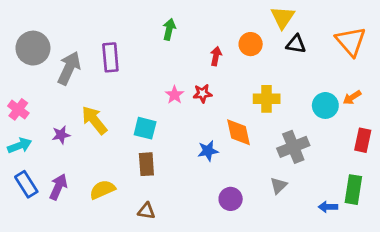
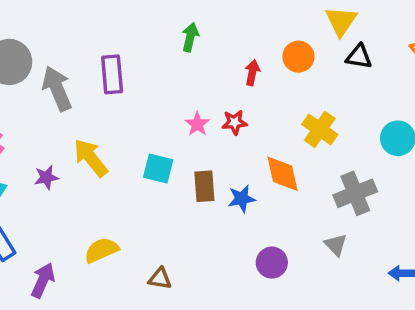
gray arrow: (69, 68) -> (57, 89), turned -48
yellow cross: (267, 99) -> (320, 129), turned 35
brown rectangle: (146, 164) -> (204, 186), moved
gray triangle: (279, 186) -> (336, 245), turned -30
purple arrow: (58, 187) -> (43, 280), moved

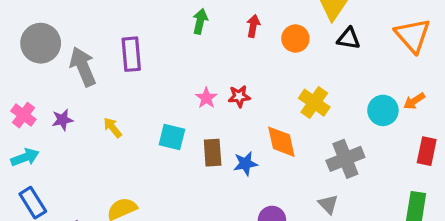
red arrow: (252, 73) -> (253, 26), moved
yellow arrow: (91, 158) -> (113, 128), size x0.6
purple star: (46, 177) -> (63, 120), moved

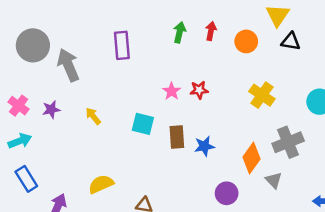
green arrow: (200, 21) -> (179, 32), moved
purple rectangle: (131, 54) -> (122, 45), moved
orange diamond: (281, 142) -> (251, 158), moved, turned 48

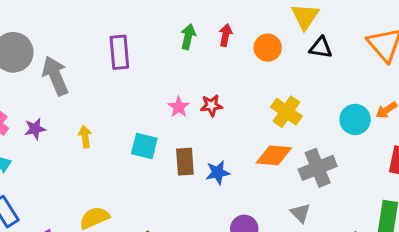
yellow arrow: (93, 116) -> (85, 137), turned 30
orange diamond: (251, 158) -> (274, 155), moved, turned 60

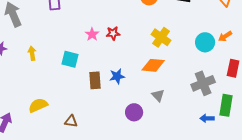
brown rectangle: (185, 162) -> (95, 80), moved
gray cross: (318, 168) -> (203, 83), moved
gray triangle: (300, 213) -> (158, 95), moved

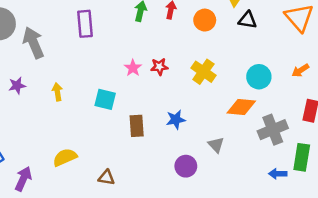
yellow cross: (161, 37) -> (203, 72), moved
cyan circle: (205, 42) -> (259, 77), moved
orange diamond: (153, 65) -> (241, 107), moved
blue star: (117, 76) -> (176, 120), moved

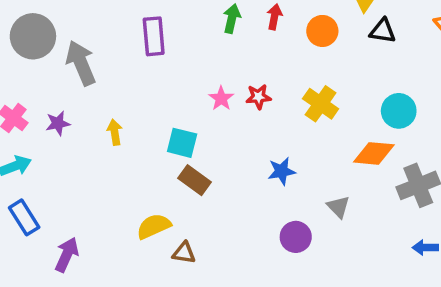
brown rectangle: (137, 126) -> (195, 180), moved, turned -50
yellow semicircle: (65, 157) -> (154, 226), moved

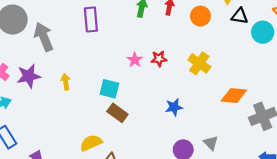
cyan circle: (399, 111) -> (263, 32), moved
purple star: (58, 123) -> (29, 76), size x1.5
gray triangle: (338, 207) -> (211, 143), moved

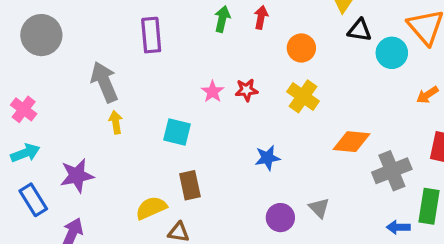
orange circle: (200, 16) -> (301, 48), moved
gray arrow: (44, 37) -> (104, 82), moved
purple star: (29, 76) -> (77, 176), moved
brown rectangle: (117, 113) -> (190, 185), moved, turned 42

